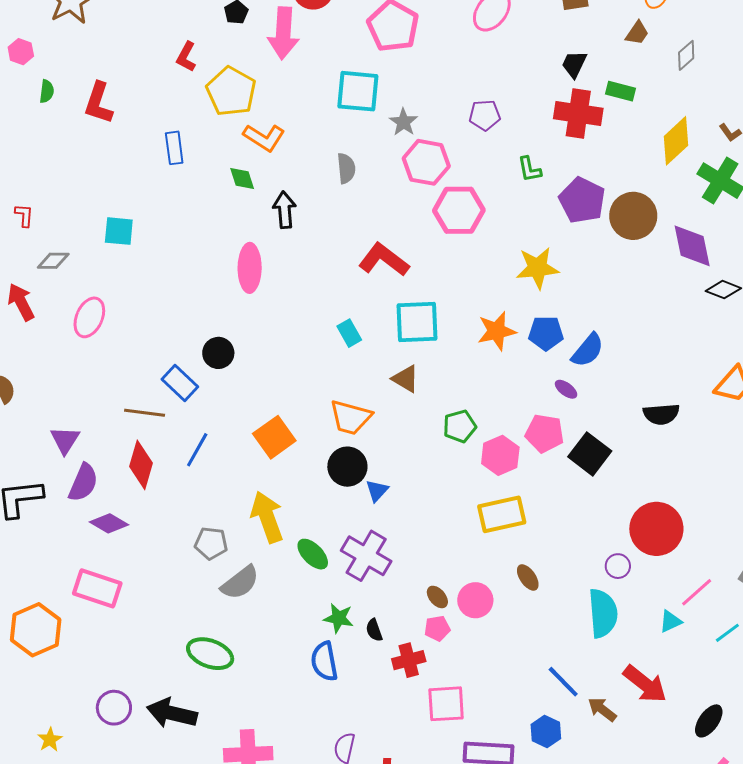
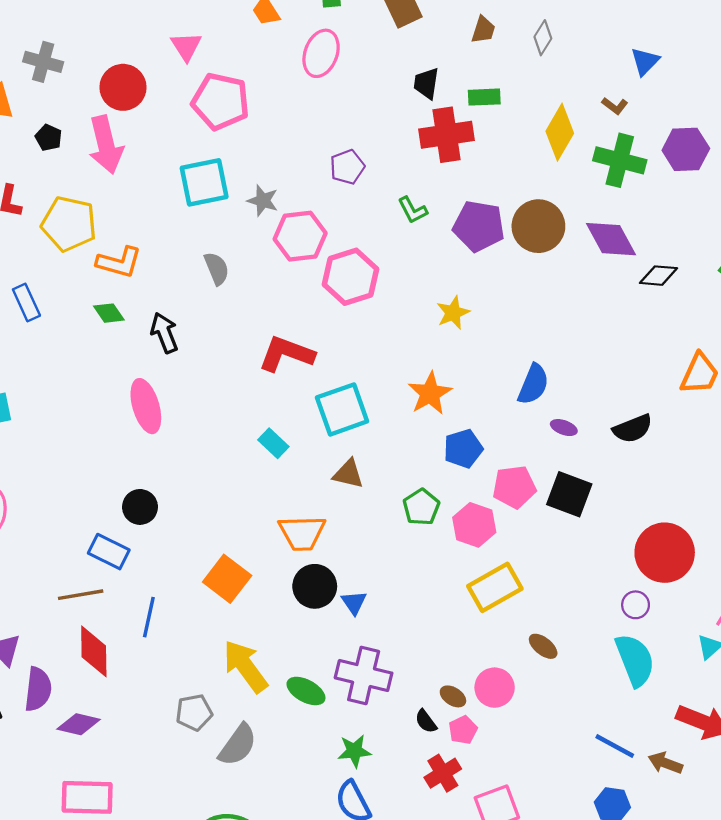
yellow star: (537, 268) -> (453, 313), size x0.7
blue pentagon: (546, 333) -> (463, 449), moved
purple ellipse: (566, 389) -> (564, 428), moved
black semicircle: (374, 630) -> (426, 721), moved

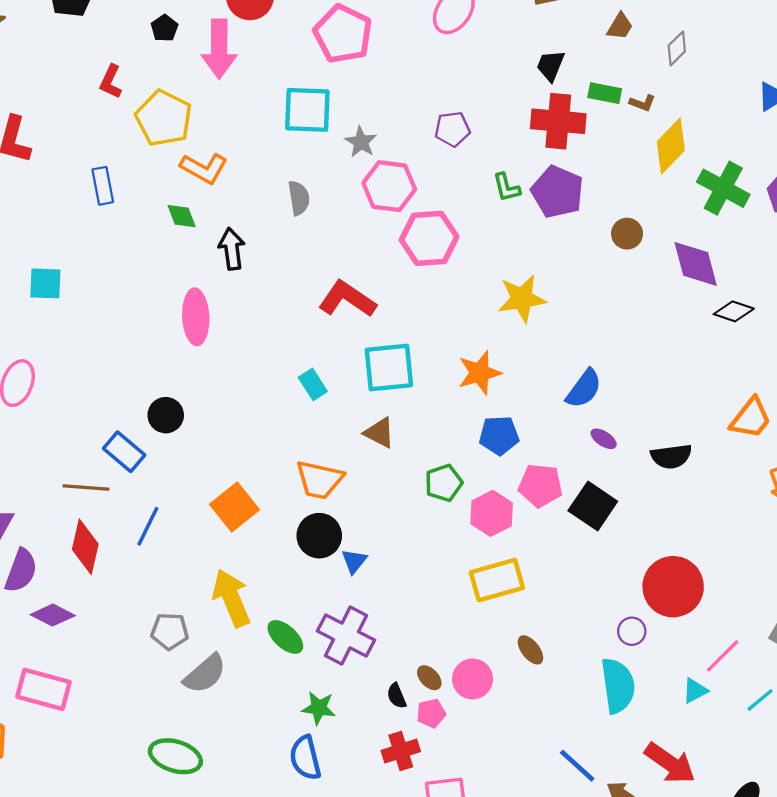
brown L-shape: (615, 106) -> (642, 103), moved, turned -30
purple pentagon: (479, 226) -> (557, 192), moved
brown circle: (538, 226) -> (627, 234), size x0.6
yellow star: (453, 313) -> (522, 299), size x1.4

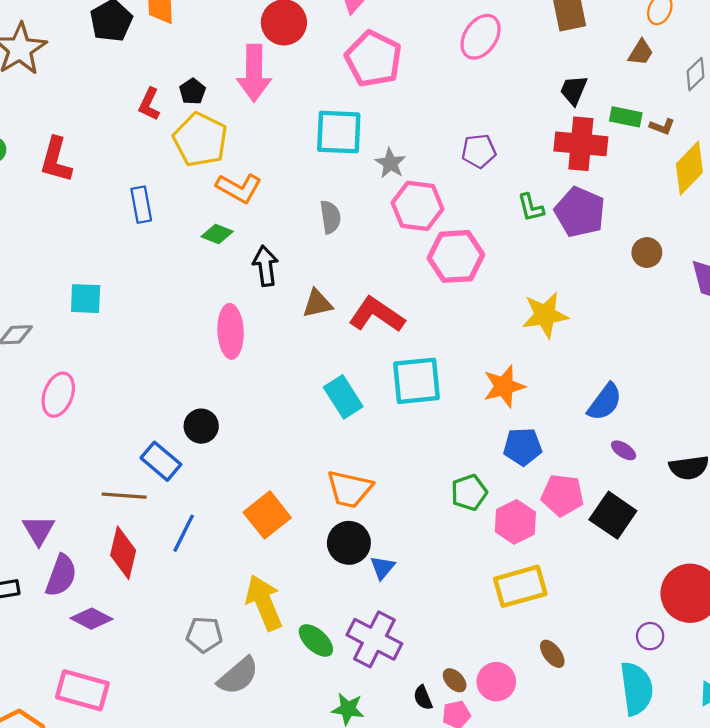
black pentagon: (164, 28) -> (192, 91), moved
green diamond: (182, 216) -> (217, 234), turned -48
cyan rectangle: (313, 384) -> (343, 397), size x1.4
brown triangle: (379, 433) -> (317, 304), moved, turned -40

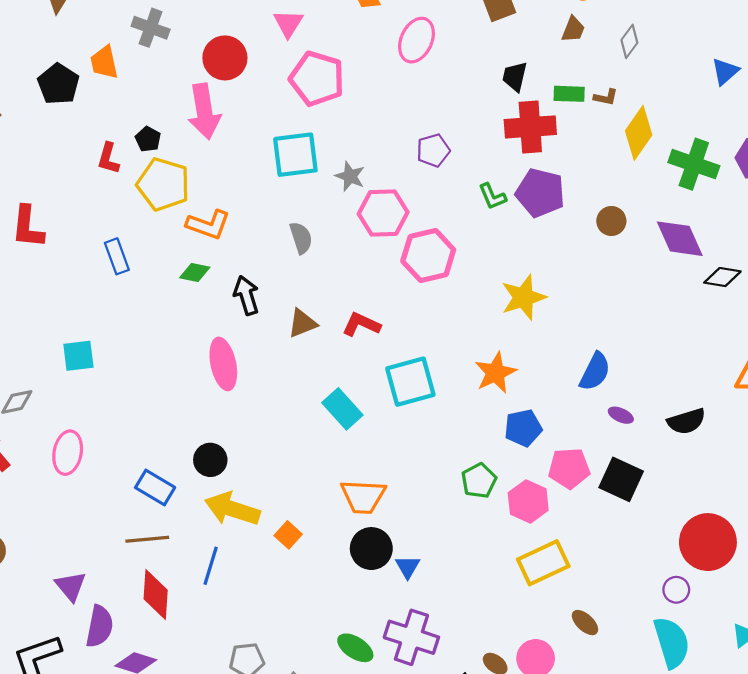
red L-shape: (377, 315) -> (361, 324), size x0.7
blue rectangle: (161, 461) -> (155, 487), moved
orange square: (267, 515) -> (288, 535), size x0.6
yellow arrow: (264, 603) -> (232, 509), moved, turned -40

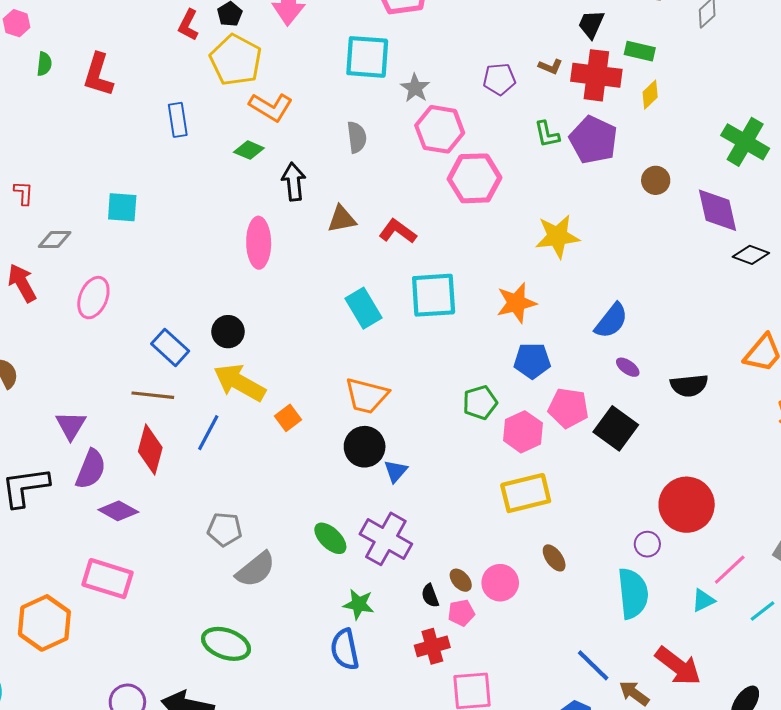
brown L-shape: (606, 97) -> (550, 67), moved
yellow diamond: (639, 133) -> (650, 95), moved, size x0.6

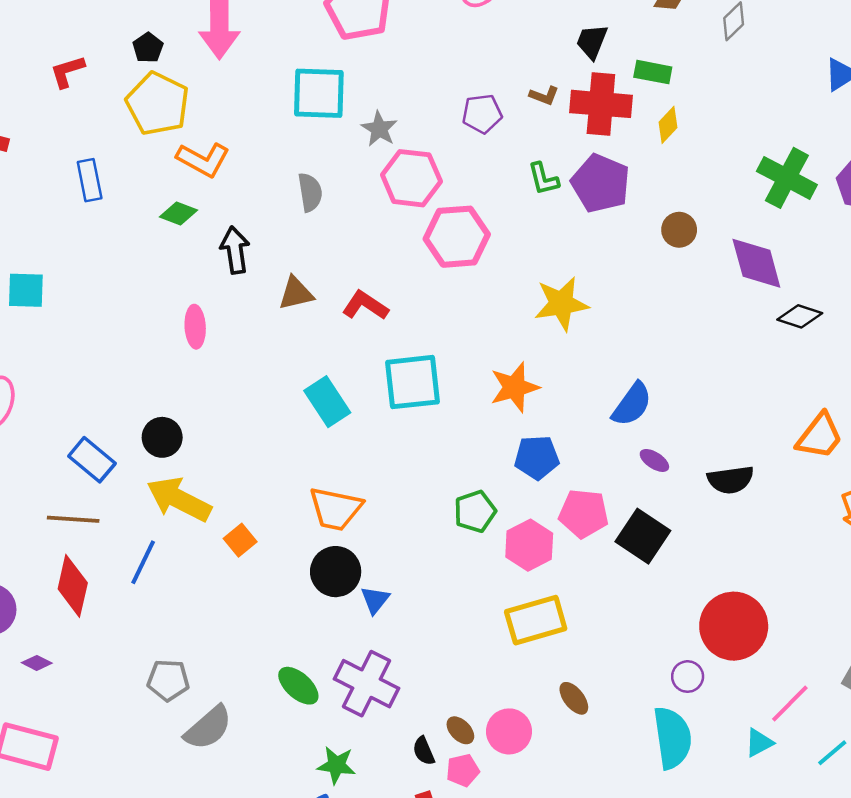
red L-shape: (188, 25) -> (67, 72), moved, turned 48
pink ellipse: (259, 243) -> (195, 327), size x0.7
purple diamond: (118, 511) -> (37, 663), size x0.6

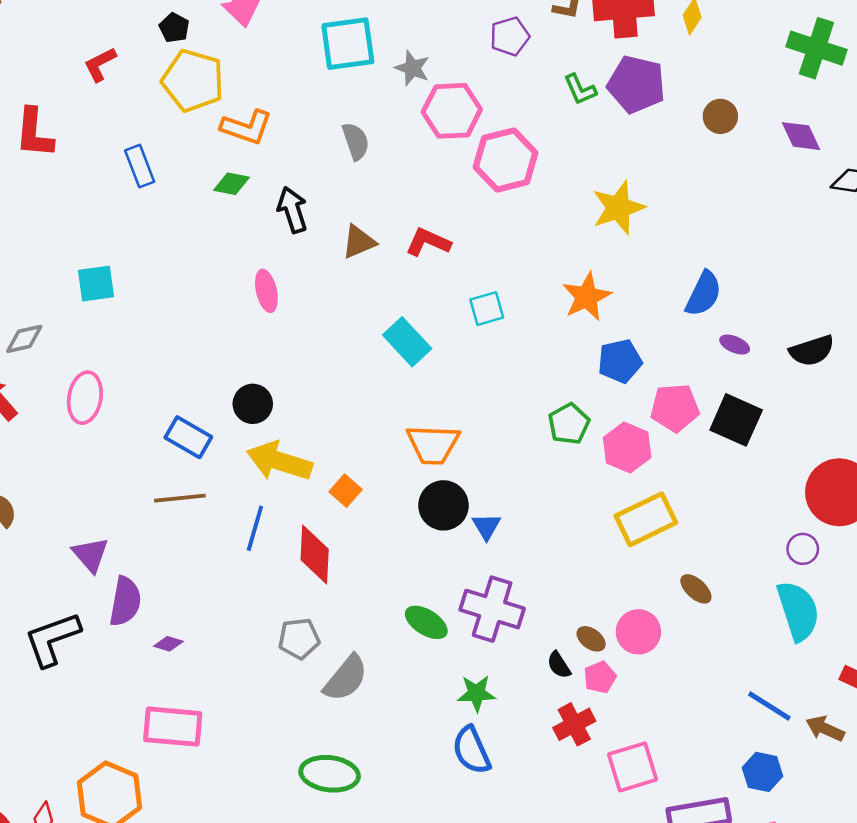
purple diamond: (756, 263) -> (801, 136), size x0.7
cyan square: (412, 382) -> (487, 309), size x0.6
red diamond: (73, 586) -> (315, 554), moved

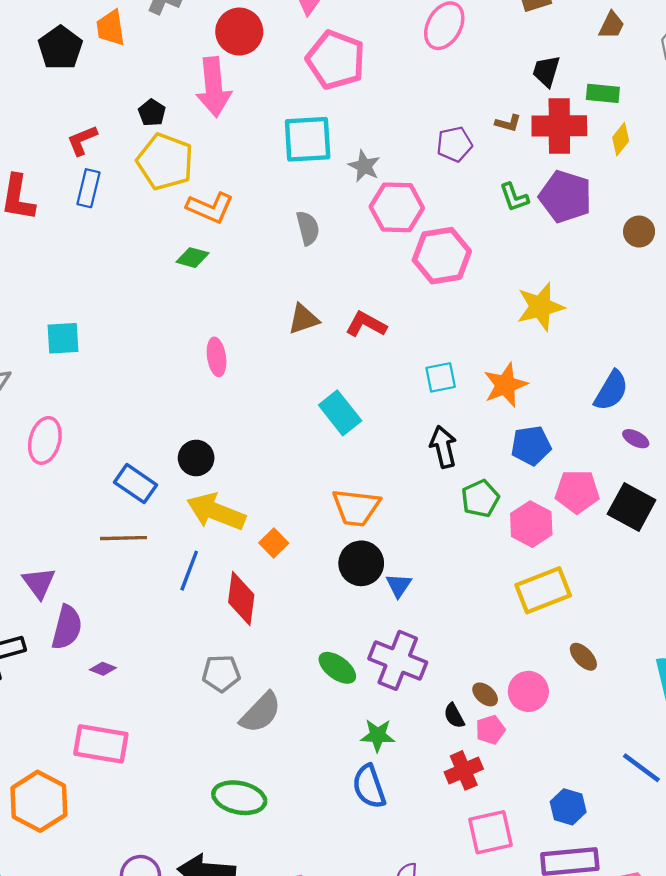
blue rectangle: (140, 166) -> (88, 188), moved, turned 30
black arrow: (292, 210) -> (443, 447), moved
cyan square: (487, 309) -> (441, 377), moved
pink square: (633, 767) -> (490, 832), moved
blue hexagon: (763, 772) -> (568, 807), moved

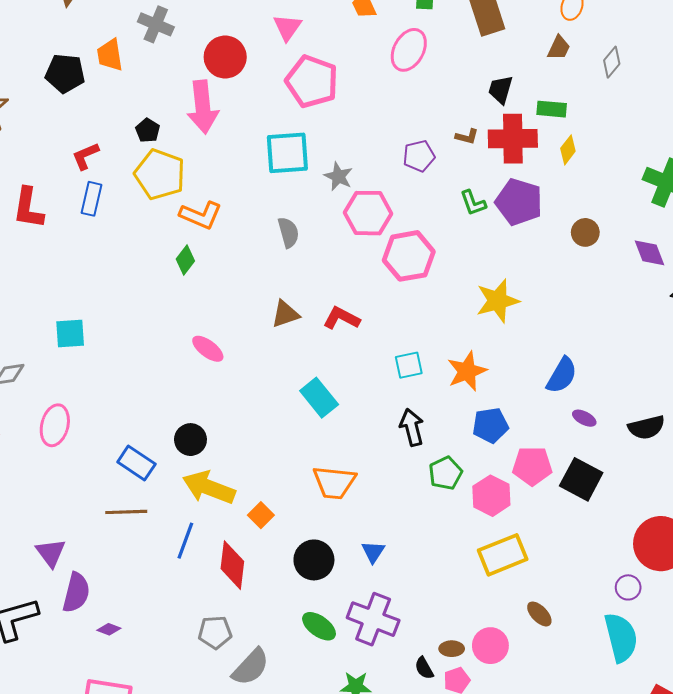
black pentagon: (60, 48) -> (65, 73), turned -30
green diamond: (193, 258) -> (185, 260), turned -68
pink ellipse: (217, 357) -> (208, 349), turned -44
black circle: (361, 563) -> (314, 560), moved
brown ellipse: (485, 694) -> (452, 649), turned -40

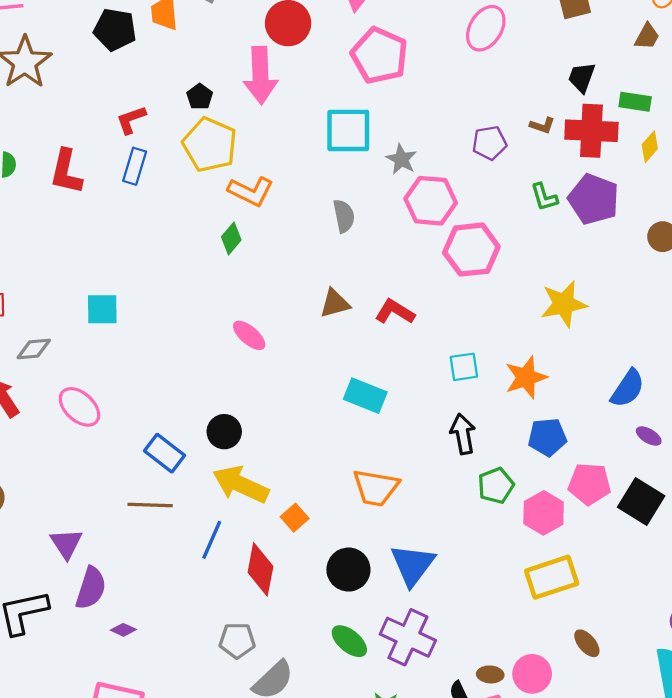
cyan rectangle: (319, 398) -> (365, 396), turned -33
pink ellipse: (55, 425) -> (79, 407), turned -66
blue triangle: (373, 552) -> (413, 565), size x1.8

